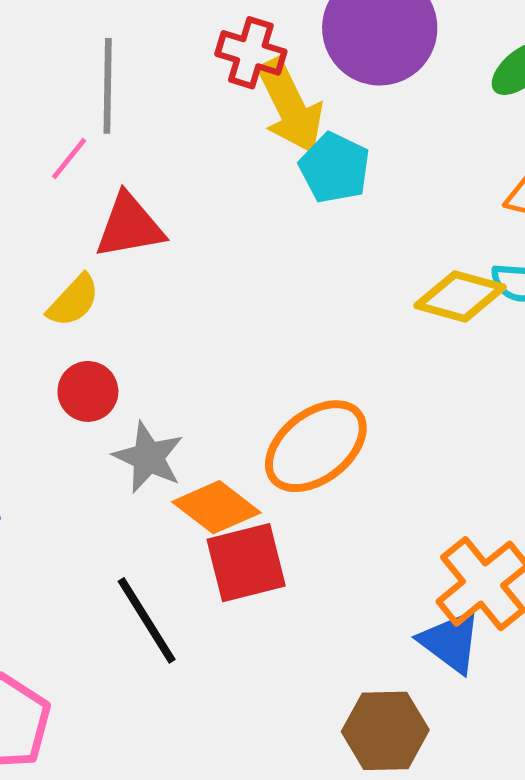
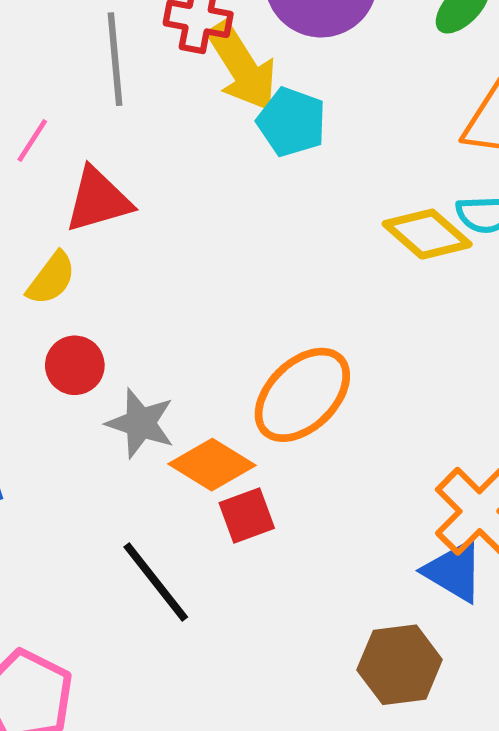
gray line: (108, 86) -> (115, 59), moved
yellow diamond: (460, 296) -> (427, 234), turned 32
red square: (246, 563) -> (247, 515), size x0.7

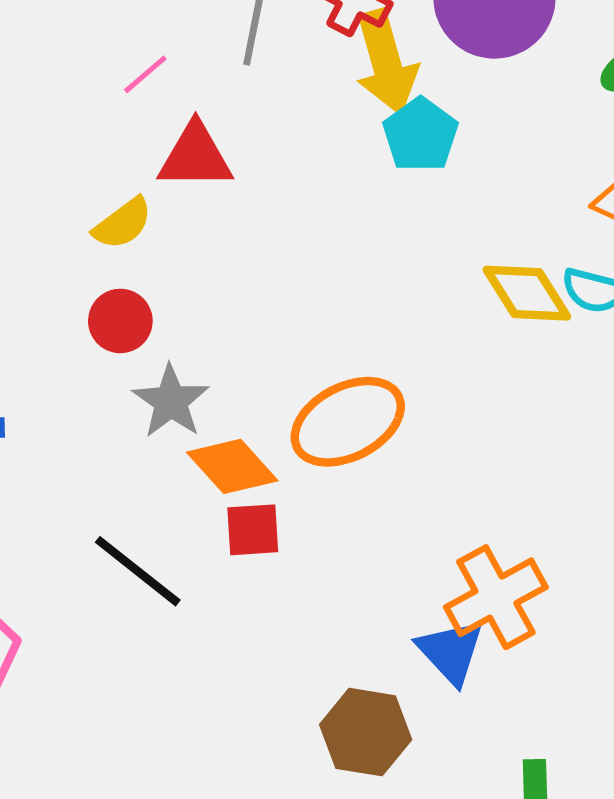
black line: (156, 582) -> (138, 571), turned -30

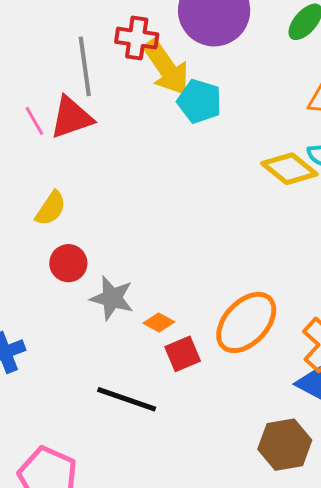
pink line: (145, 74) -> (34, 121), turned -60
red triangle: (195, 156) -> (71, 117), moved
orange ellipse: (348, 422) -> (246, 322), moved
orange diamond: (232, 466) -> (159, 322), size x0.6

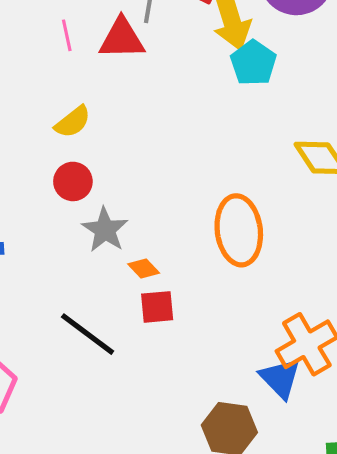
pink line: (34, 121) -> (67, 35), moved
orange ellipse: (246, 322) -> (239, 230), moved, turned -68

